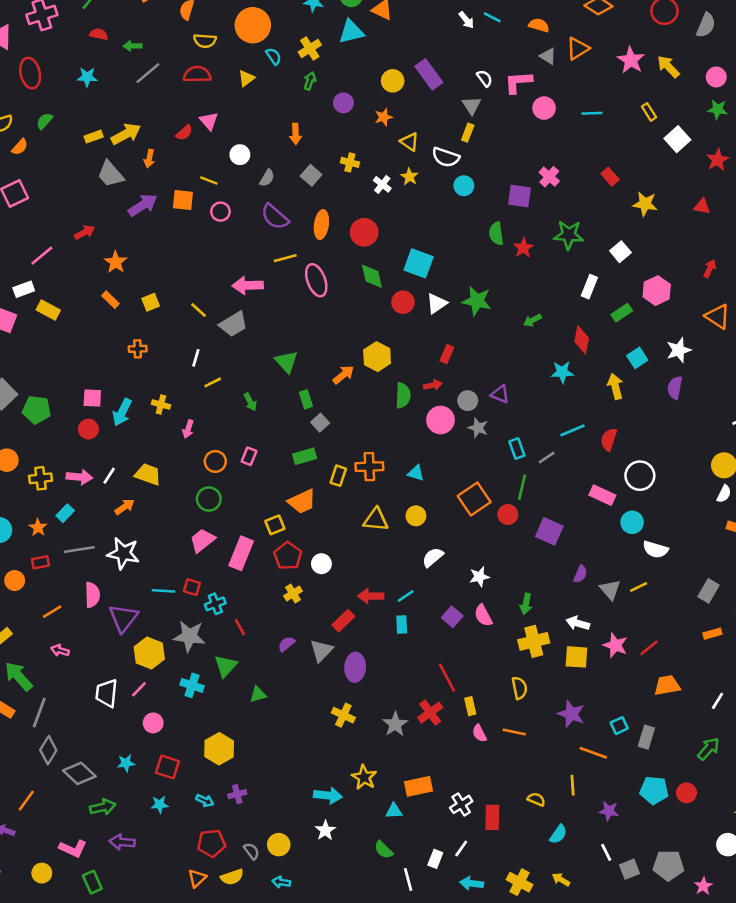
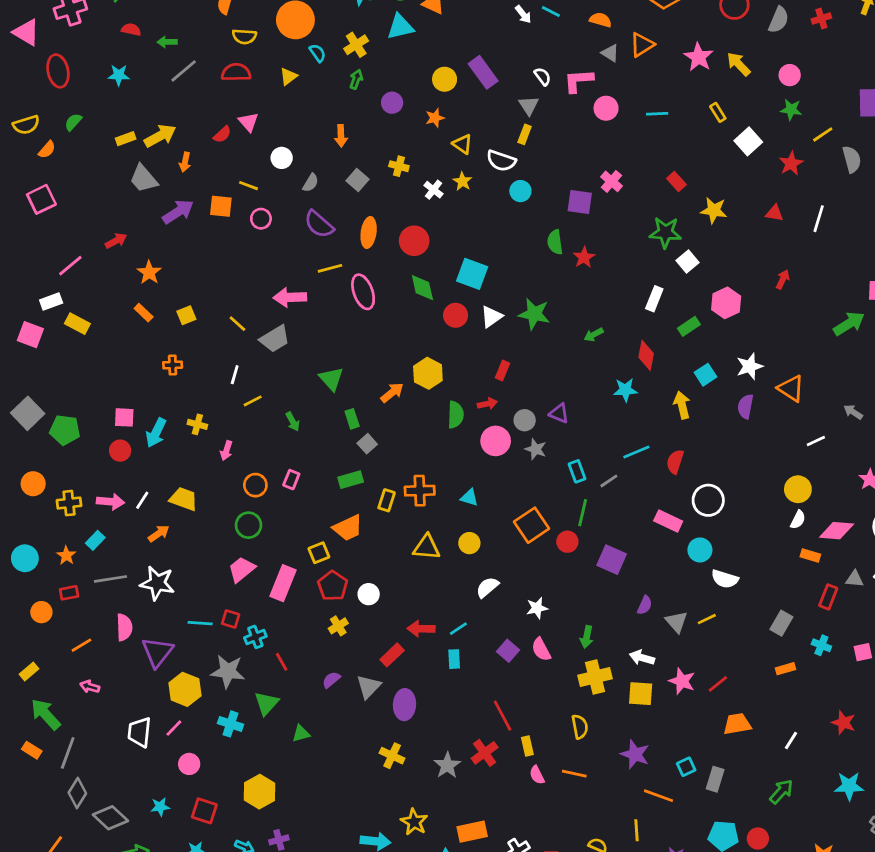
green star: (569, 235) -> (665, 232), moved
orange triangle: (718, 316) -> (791, 388), moved

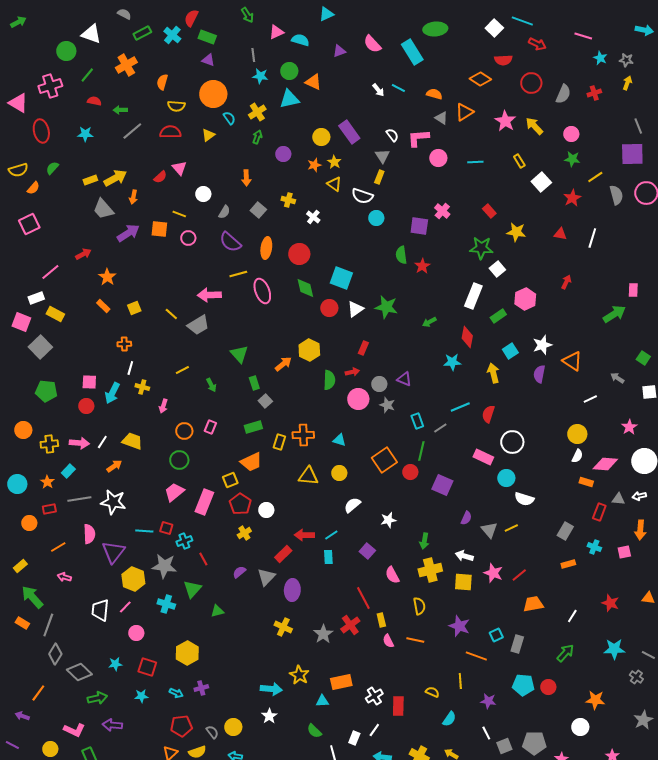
yellow star: (462, 181) -> (334, 162), moved
white rectangle: (654, 299) -> (473, 296), size x1.4
white line: (235, 375) -> (130, 368), moved
gray square: (28, 413) -> (40, 347), moved
pink semicircle: (541, 649) -> (392, 575), moved

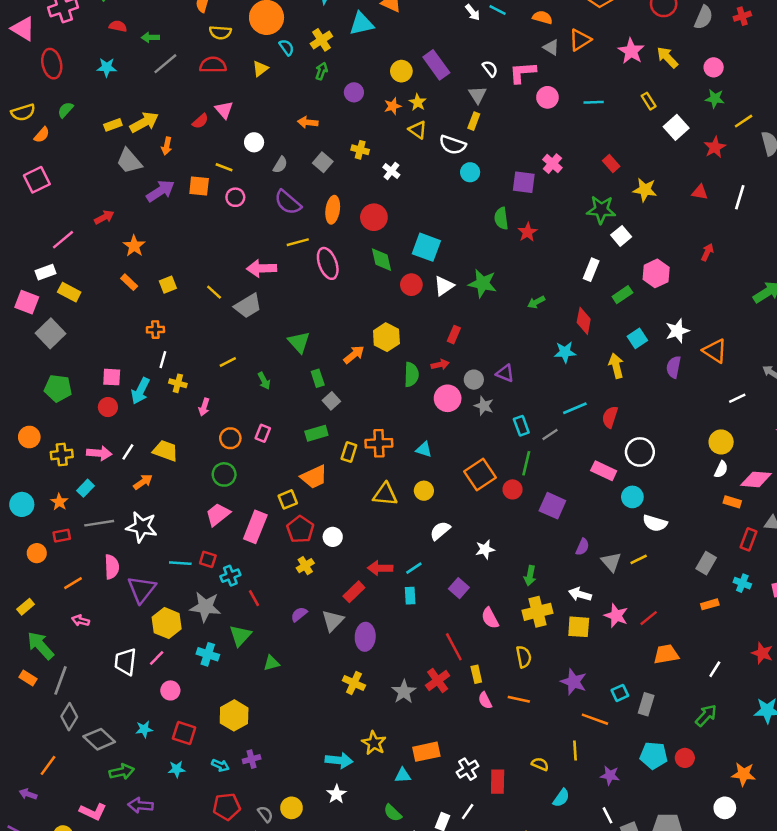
orange arrow: (246, 178) -> (308, 122), turned 98
white rectangle: (473, 296) -> (591, 270), size x0.7

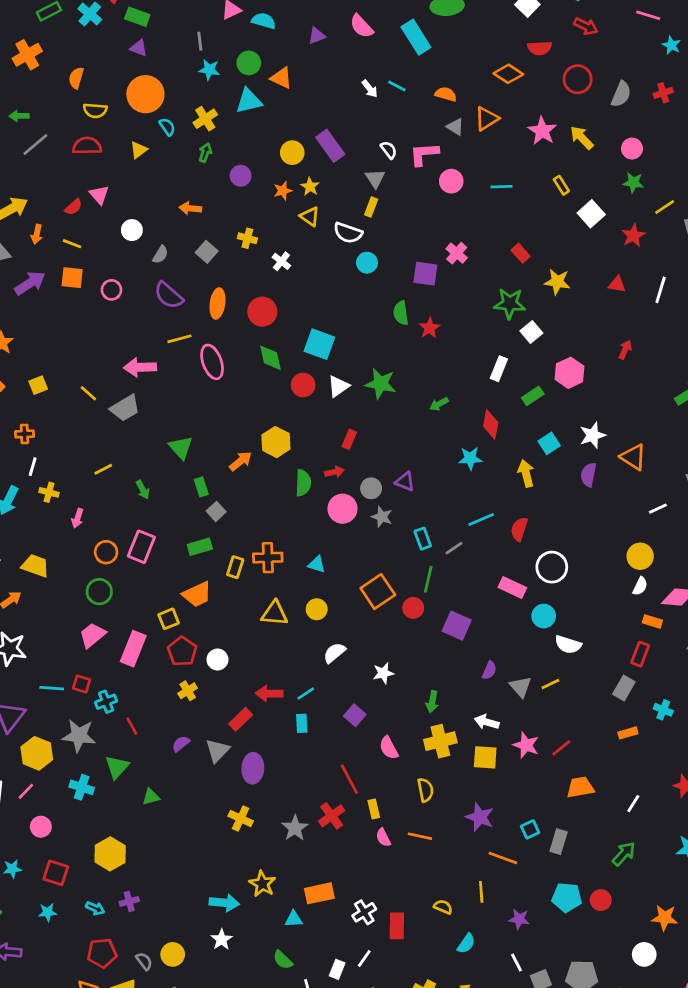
yellow line: (224, 167) -> (72, 244), moved
pink rectangle: (263, 433) -> (141, 547), size x1.6
red rectangle: (749, 539) -> (640, 654), moved

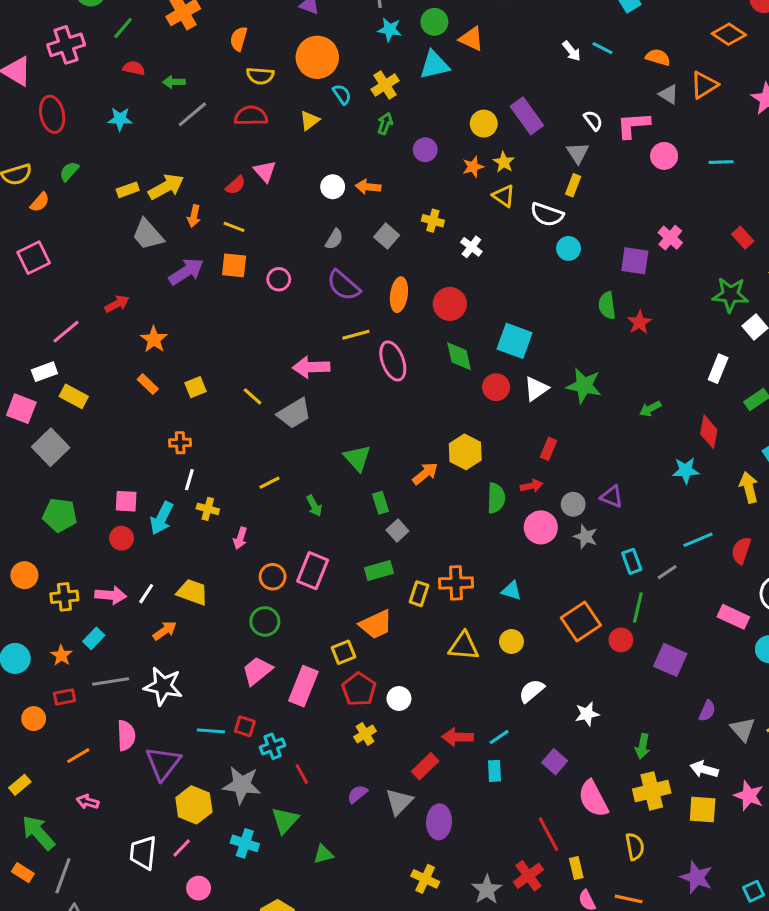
white circle: (132, 230) -> (333, 187), moved
pink semicircle: (389, 748) -> (593, 799), size x1.4

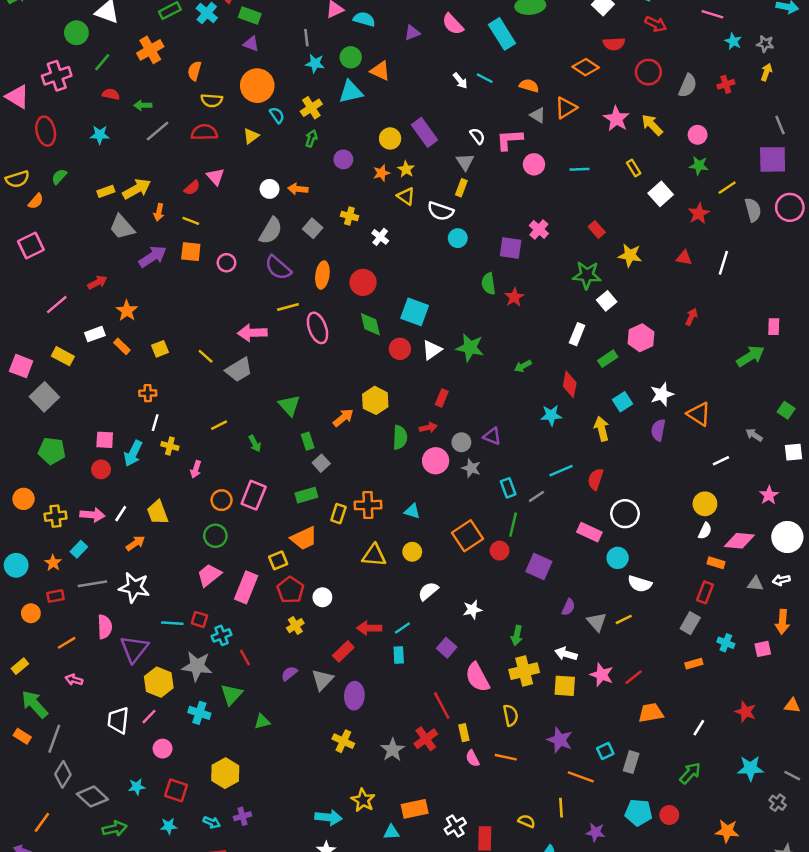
gray semicircle: (334, 239) -> (271, 231), size x1.6
white rectangle: (44, 372) -> (95, 334), moved
yellow trapezoid: (192, 592) -> (158, 512), turned -130

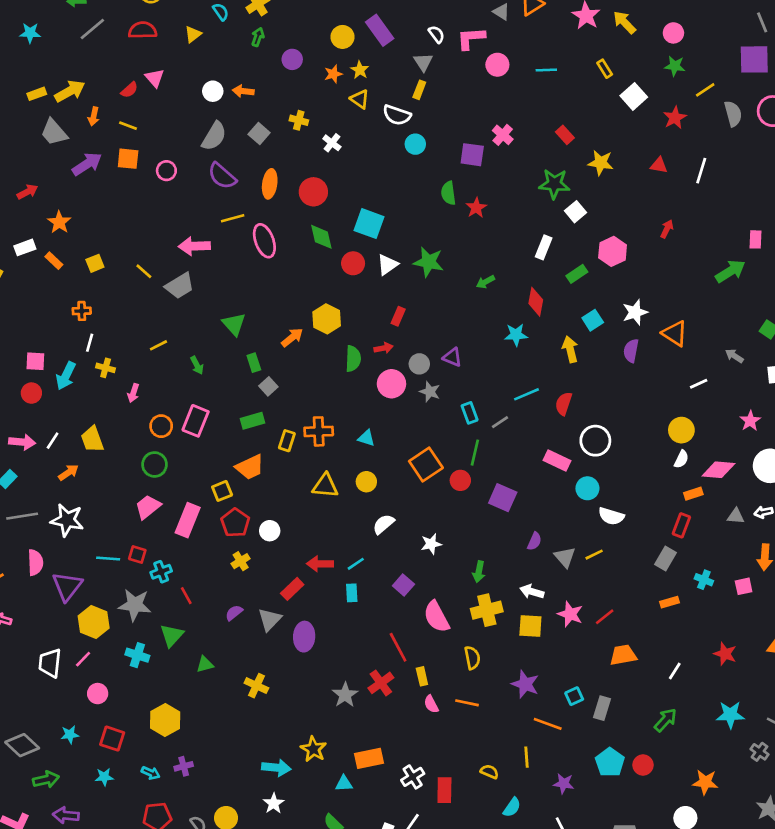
orange rectangle: (716, 563) -> (693, 494), turned -35
yellow cross: (343, 741) -> (256, 686), moved
cyan pentagon: (639, 813) -> (610, 762), turned 30

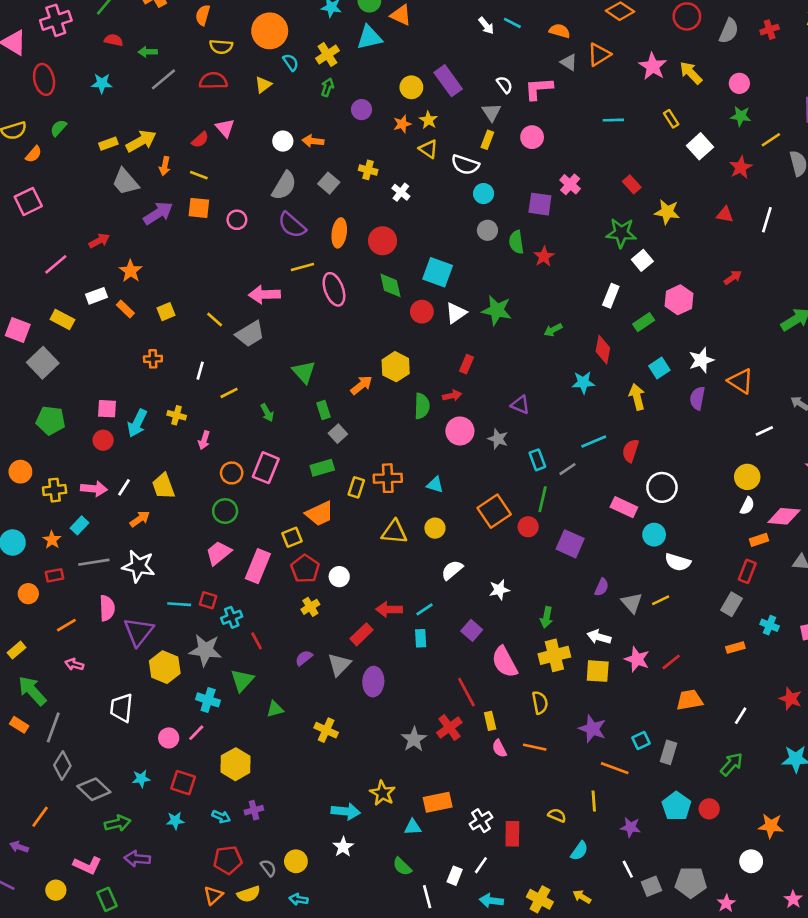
pink circle: (497, 65) -> (532, 137), moved
red arrow: (667, 229) -> (733, 277), turned 30
white line: (90, 343) -> (200, 371), moved
gray circle: (419, 364) -> (487, 230), moved
pink line: (83, 659) -> (196, 733), moved

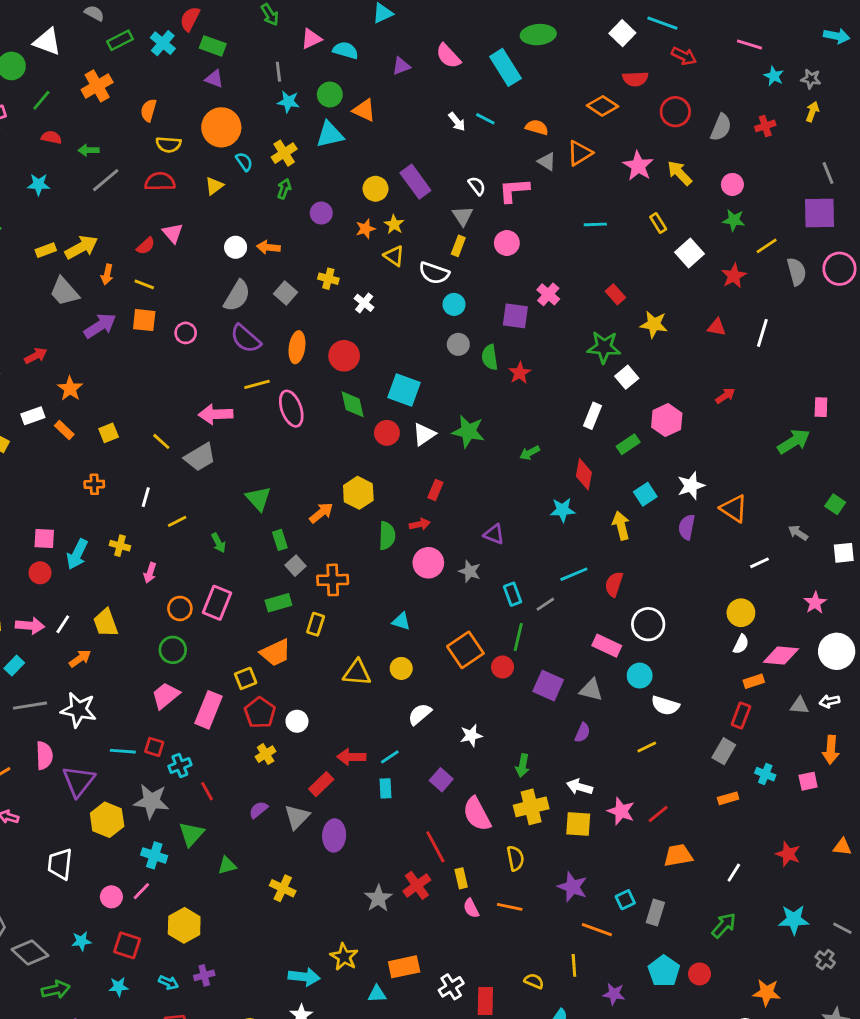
orange cross: (388, 478) -> (333, 580), moved
gray triangle: (632, 603) -> (591, 690), moved, turned -35

